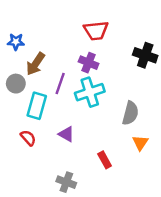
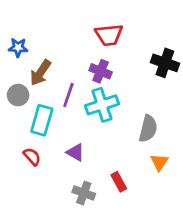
gray cross: (66, 182) -> (84, 193), moved

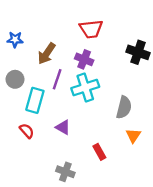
brown arrow: (40, 73) -> (47, 54), moved
gray cross: (84, 193) -> (65, 172), moved

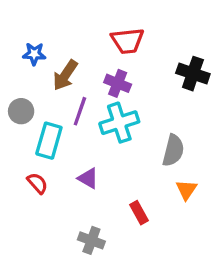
blue star: (15, 39) -> (34, 54), moved

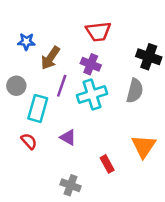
gray semicircle: (173, 150) -> (135, 91), moved
orange triangle: (186, 190) -> (144, 146), size x1.5

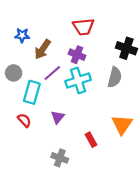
purple line: (62, 86) -> (52, 73), turned 30
purple triangle: (68, 137) -> (58, 117), turned 40

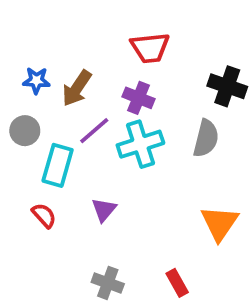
blue star: (22, 35) -> (36, 81), moved
red rectangle: (91, 140) -> (177, 283), moved

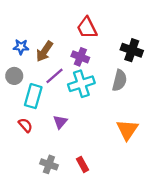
red trapezoid: (150, 48) -> (87, 28), turned 70
gray cross: (108, 283) -> (49, 164), moved
red rectangle: (177, 283) -> (83, 164), moved

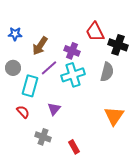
red trapezoid: (87, 28) -> (95, 32), moved
blue star: (21, 47) -> (15, 34), moved
gray cross: (49, 164) -> (43, 137), moved

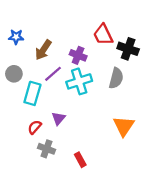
red semicircle: (23, 112) -> (35, 127), moved, turned -96

